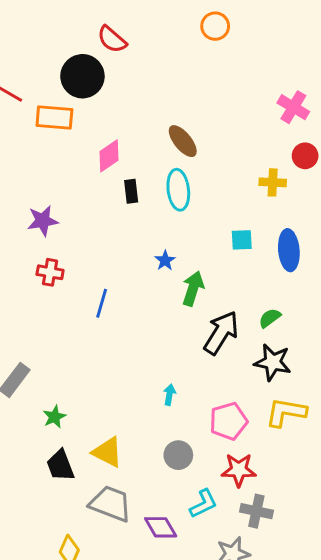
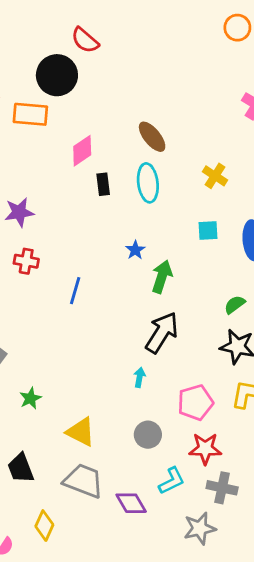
orange circle: (215, 26) -> (237, 28), moved
yellow cross: (273, 182) -> (215, 176), moved, turned 30
black arrow: (221, 333) -> (162, 333), moved
black trapezoid: (60, 465) -> (21, 468), moved

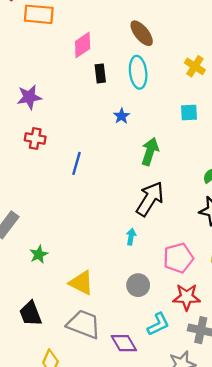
blue star: (135, 250) -> (122, 116), moved

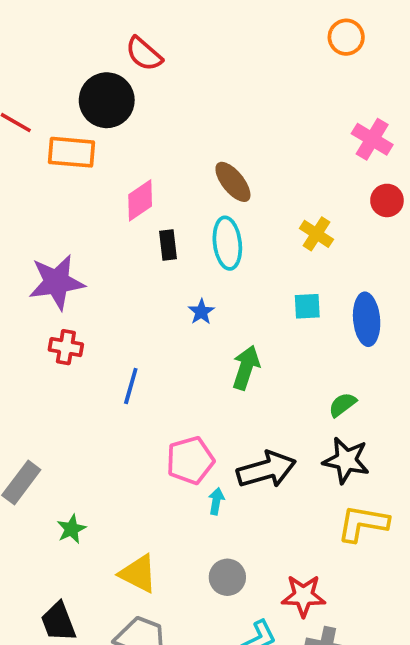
purple star: (29, 97) -> (57, 282), size x1.4
black arrow: (150, 199) -> (266, 470), moved, turned 42
pink pentagon: (178, 258) -> (190, 460), moved

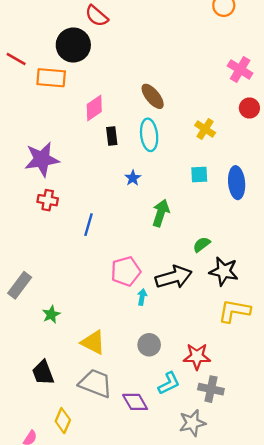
green semicircle: (342, 405) -> (202, 244), moved

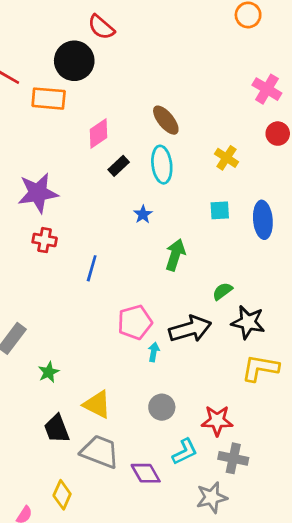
black rectangle: (112, 136) -> (119, 166), turned 54
black trapezoid: (43, 373) -> (57, 429), moved

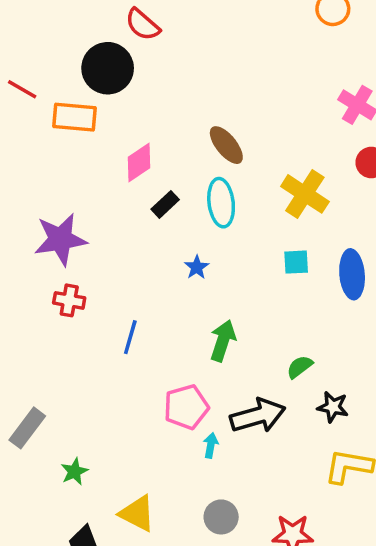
yellow cross: (226, 158) -> (305, 194), size x1.5
green arrow: (175, 255) -> (223, 341), moved
black star: (248, 322) -> (333, 407), size x0.7

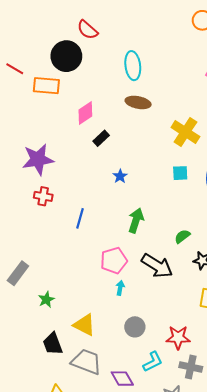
brown ellipse: (226, 145) -> (138, 102), turned -40
cyan ellipse: (221, 203) -> (133, 66), moved
black arrow: (258, 416) -> (157, 266), turned 48
cyan arrow: (211, 445) -> (120, 288), moved

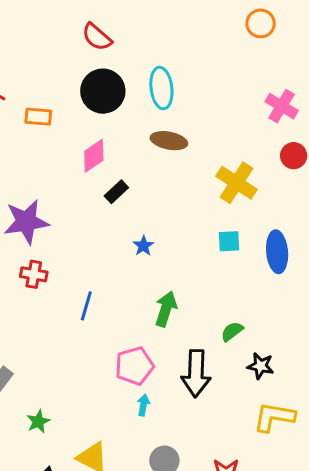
black circle: (66, 56) -> (103, 91), moved
orange rectangle: (46, 86) -> (38, 117), size x0.7
black arrow: (157, 266) -> (196, 373), turned 60

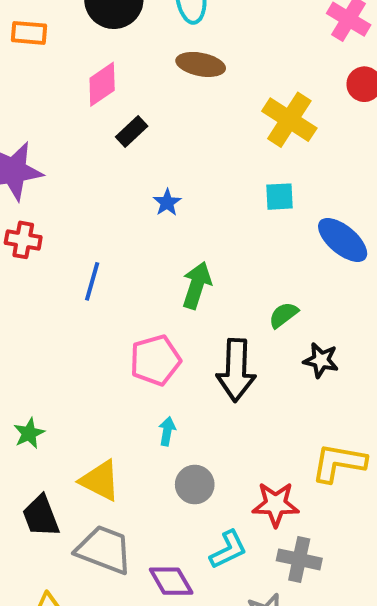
blue ellipse: (277, 252) -> (343, 240), moved, turned -45
cyan arrow: (143, 405) -> (167, 431), moved
yellow L-shape: (274, 417) -> (339, 463), moved

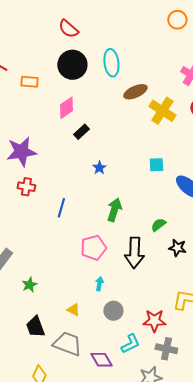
brown ellipse: (201, 64) -> (135, 92), moved, turned -35
yellow cross: (289, 120) -> (162, 111), moved
yellow triangle: (100, 481) -> (73, 310), moved, size x0.6

